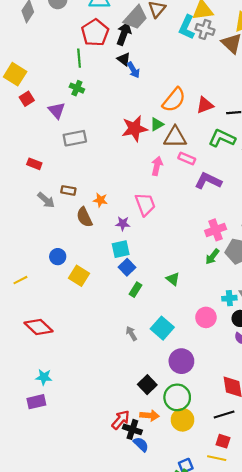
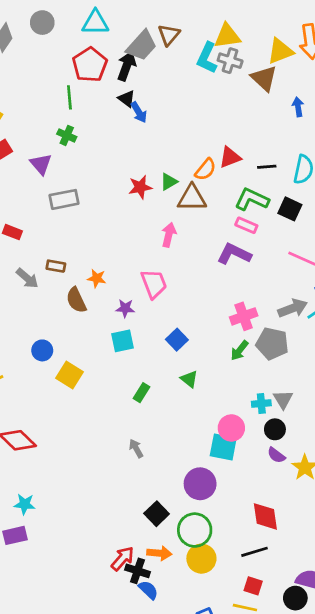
orange semicircle: (174, 100) -> (206, 169), moved, size x0.7
red star: (135, 129) -> (140, 187), size x0.7
pink rectangle: (187, 158) -> (246, 225), moved
blue square: (127, 267) -> (177, 340), moved
cyan square: (162, 328) -> (223, 447), moved, turned -30

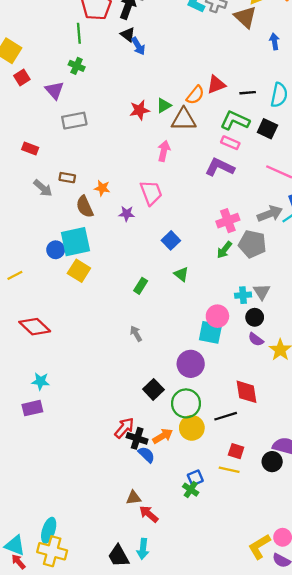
cyan square: (123, 341) -> (75, 242), moved, size x1.5
black line: (254, 552) -> (226, 416), moved
orange arrow: (159, 553) -> (163, 436), moved, turned -36

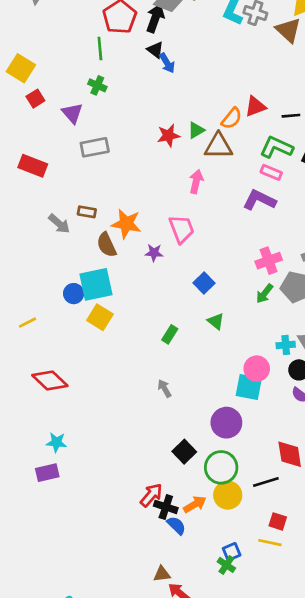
red rectangle: (30, 149) -> (33, 166), moved, size x1.5
orange star: (102, 188) -> (126, 224), size x1.6

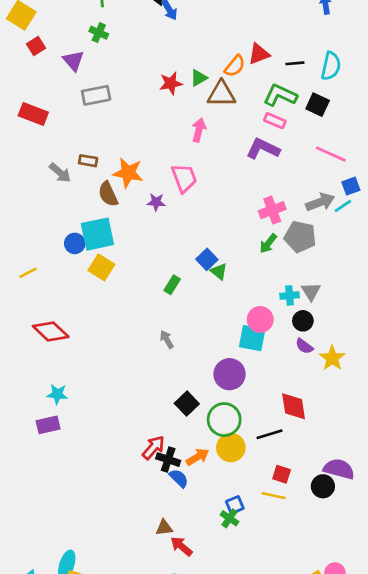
blue square: (204, 283) -> (207, 259), moved

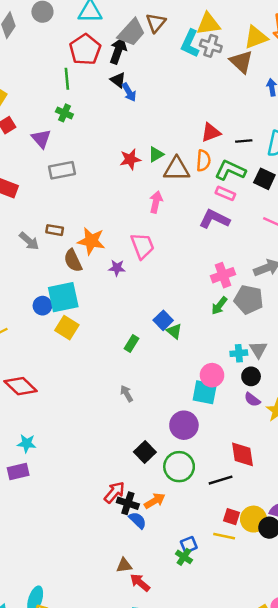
orange semicircle: (235, 66) -> (203, 161), moved, turned -35
yellow circle: (231, 448) -> (253, 519), moved

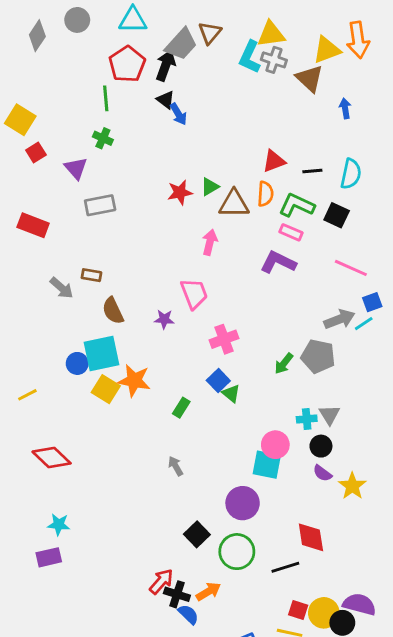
orange star: (91, 241) -> (134, 381), moved
pink cross: (223, 275) -> (224, 339), moved

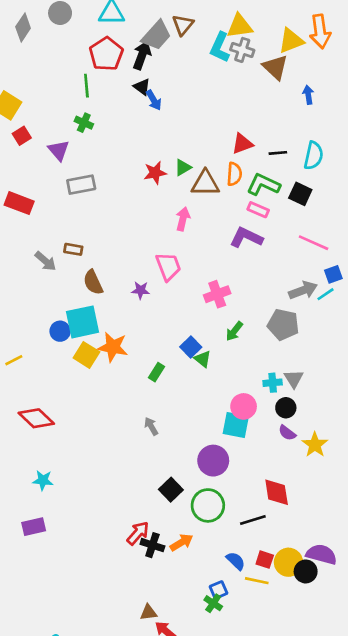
pink cross: (224, 339) -> (217, 294), moved
green arrow: (284, 363) -> (234, 331), moved
purple rectangle: (49, 557) -> (34, 527), moved
blue semicircle: (188, 614) -> (236, 561), moved

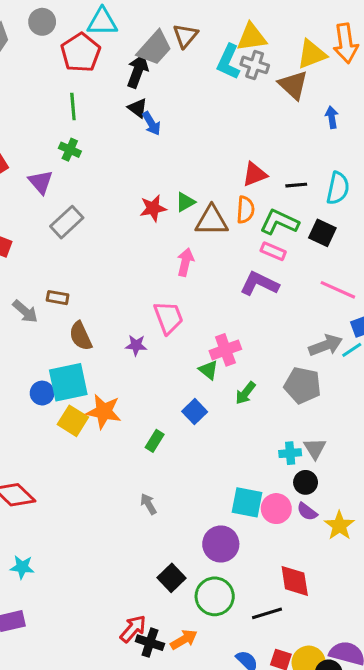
red pentagon: (106, 54) -> (81, 53), moved
gray rectangle: (81, 185) -> (67, 222), turned -32
green triangle: (203, 359) -> (208, 370), moved
pink circle: (244, 406) -> (276, 509), moved

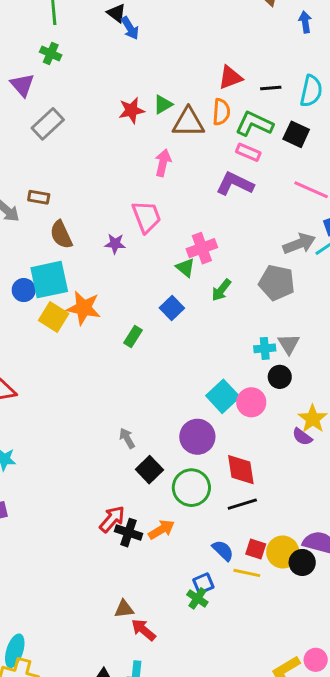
cyan square: (247, 502) -> (223, 396), turned 36
gray arrow: (148, 504) -> (127, 438), moved
purple semicircle: (307, 512) -> (302, 437), moved
red diamond: (295, 581) -> (241, 470), moved

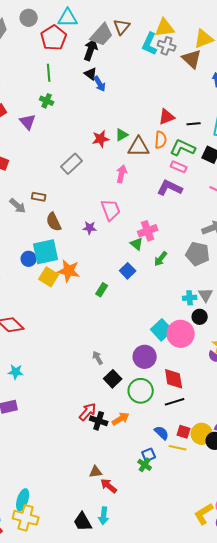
gray rectangle: (48, 124) -> (72, 164), moved
pink circle: (251, 402) -> (181, 334), size x1.4

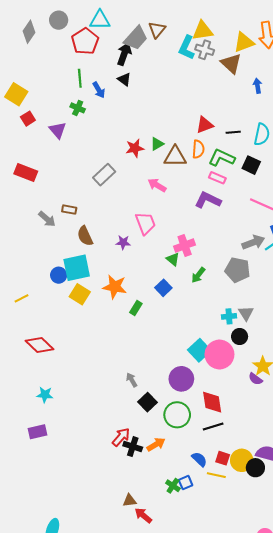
blue arrow: (100, 84) -> (99, 90), moved
pink arrow: (122, 174) -> (157, 185), turned -72
orange star: (69, 271) -> (115, 287), moved
green cross: (145, 465) -> (173, 486), moved

